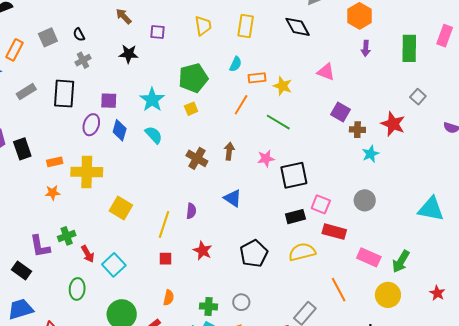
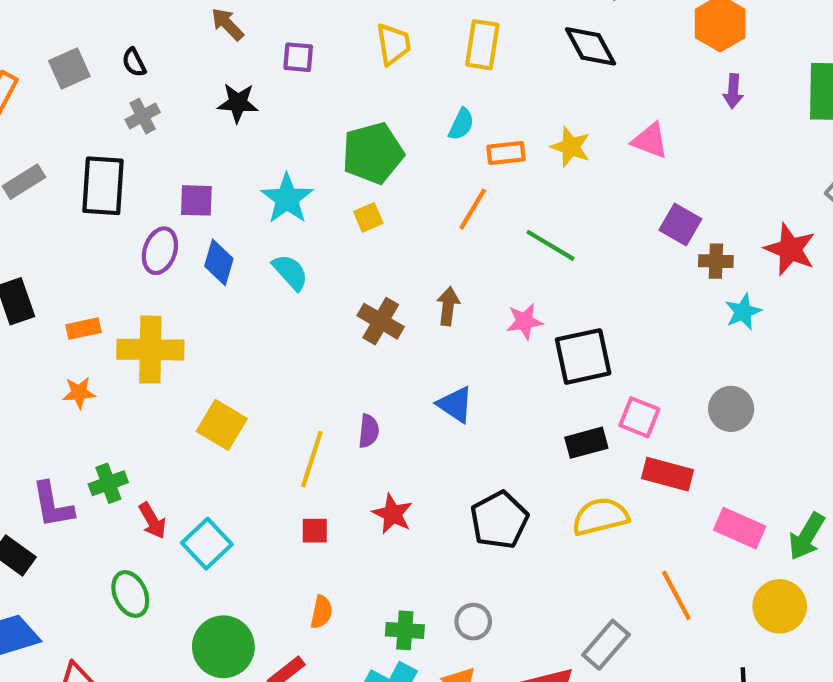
yellow star: (283, 86) -> (571, 147), moved
green ellipse: (77, 289) -> (130, 594), turned -30

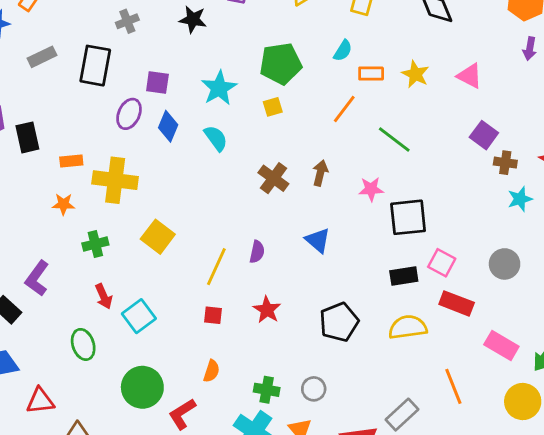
green cross: (108, 483) -> (95, 244), moved
purple L-shape: (53, 505) -> (37, 278), turned 40

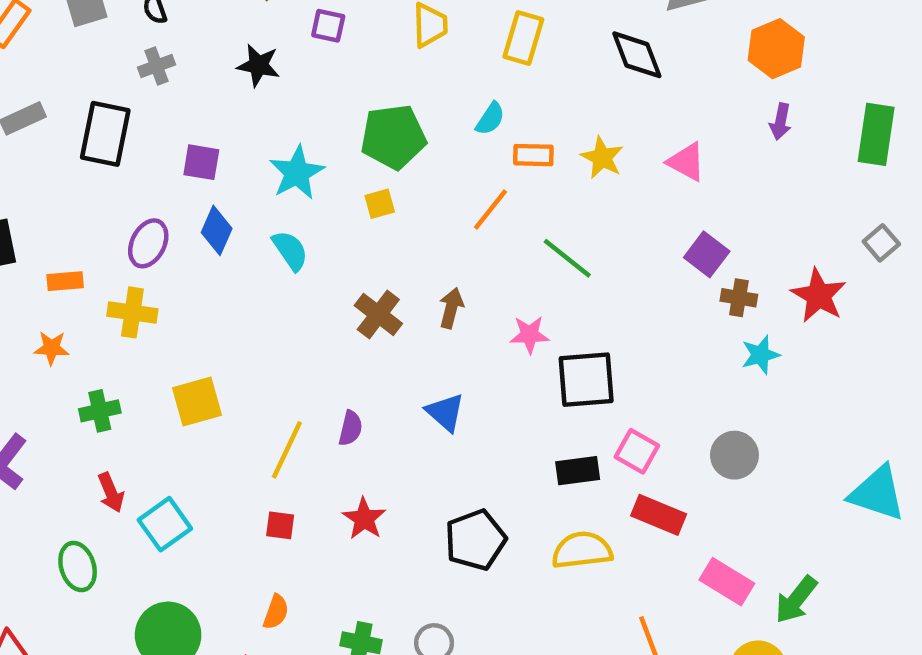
purple ellipse: (129, 114) -> (148, 243), moved
yellow cross: (115, 180) -> (132, 312), size x0.7
yellow square: (158, 237) -> (197, 401), turned 36

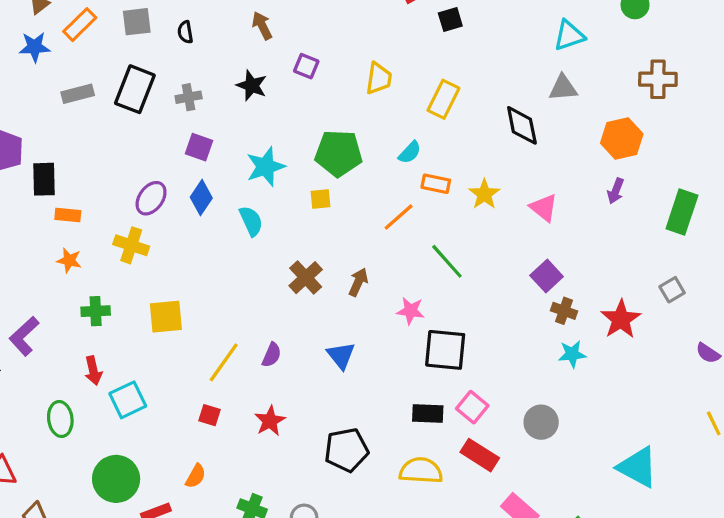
gray cross: (157, 66) -> (189, 97), moved
black rectangle: (105, 134) -> (135, 89), moved
orange rectangle: (65, 281) -> (68, 215), moved

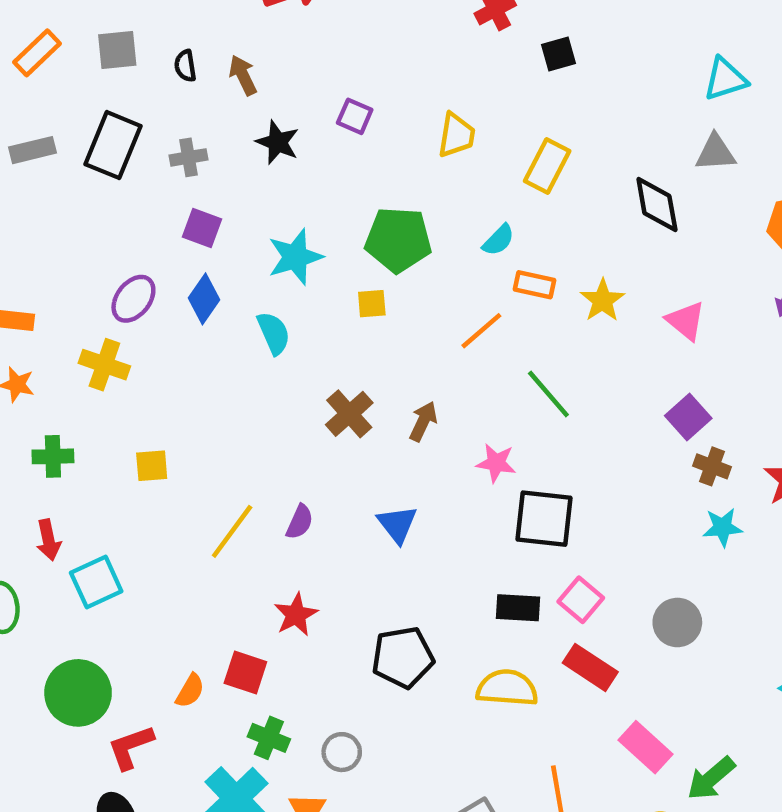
brown arrow: (262, 26) -> (243, 75), moved
yellow square: (166, 317) -> (152, 466), size x0.7
red square: (209, 415) -> (245, 672), moved, size x1.4

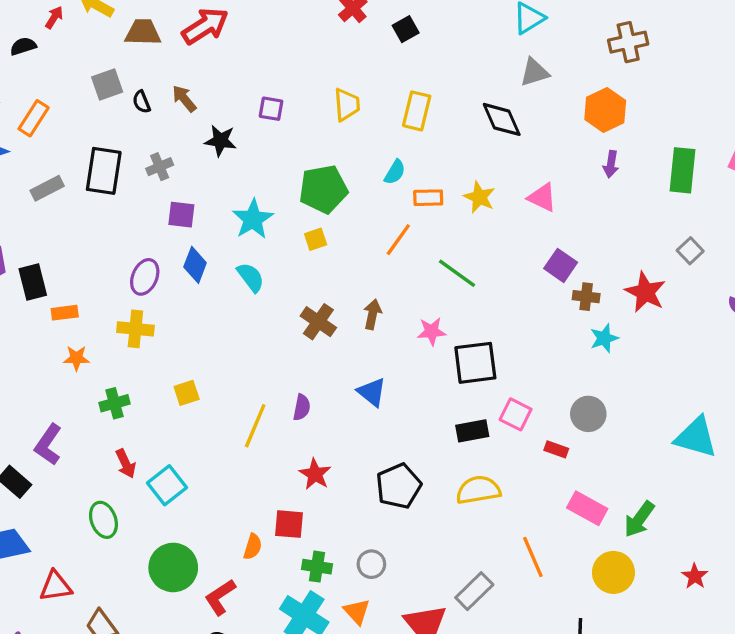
gray square: (117, 50) -> (107, 85), moved
red rectangle: (590, 667) -> (556, 449), moved, size x0.6

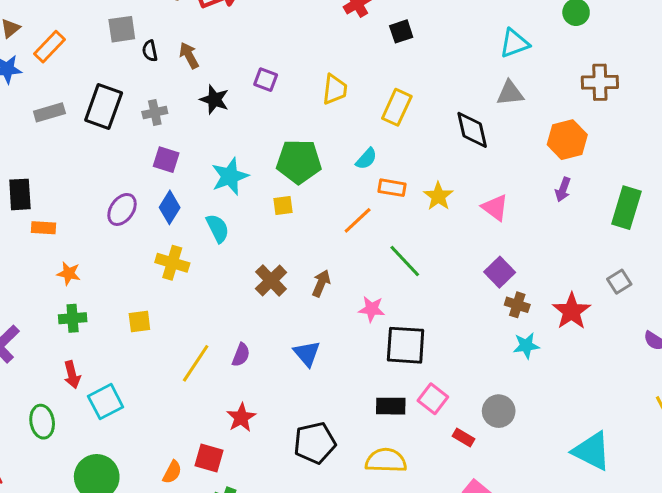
yellow cross: (135, 329) -> (172, 263), moved
orange star: (76, 358) -> (69, 273), moved

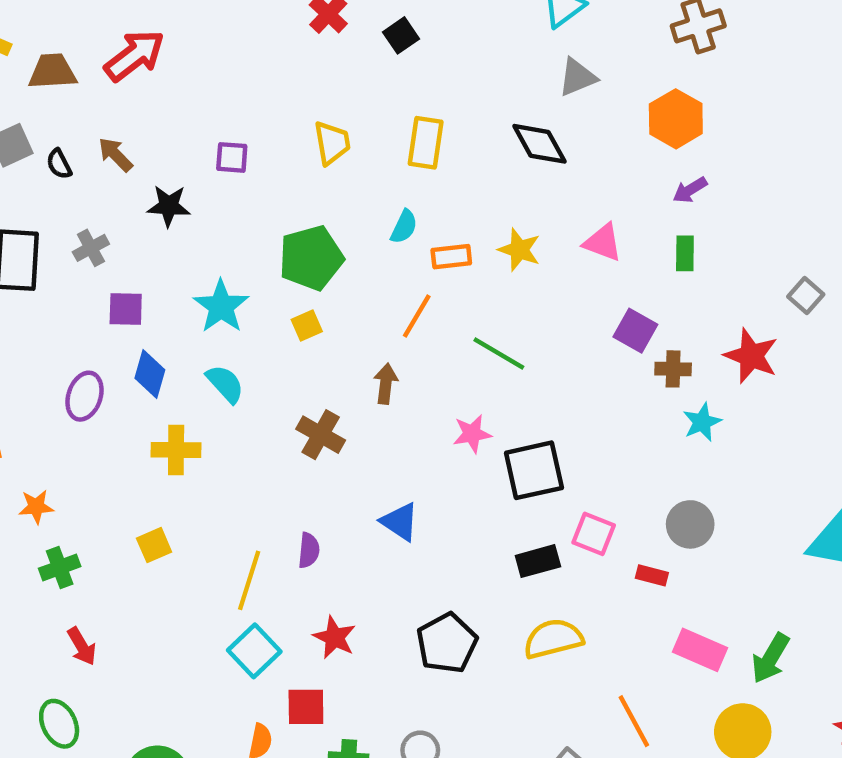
purple arrow: (563, 189) -> (690, 190), turned 55
green rectangle: (626, 208) -> (685, 253), moved, size x0.6
brown arrow: (321, 283) -> (386, 384), moved
cyan square: (106, 402) -> (254, 651), moved

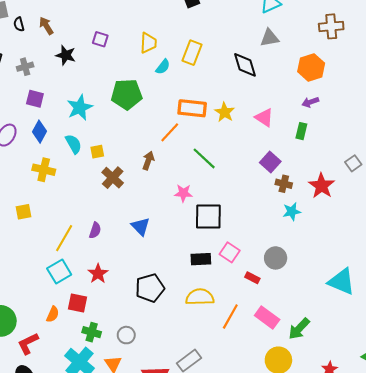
cyan semicircle: (404, 227) -> (163, 67), moved
orange rectangle: (451, 257) -> (192, 108), size x1.5
yellow square: (307, 325) -> (97, 152), moved
orange line: (634, 721) -> (230, 317), moved, turned 45

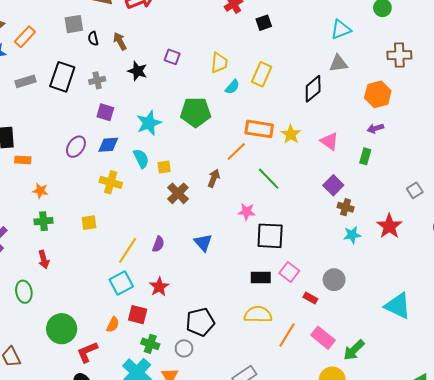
black diamond: (245, 65) -> (313, 89), turned 64
blue diamond: (39, 132) -> (108, 145), turned 55
red star: (322, 186) -> (389, 226), moved
black pentagon: (150, 288) -> (200, 322), moved

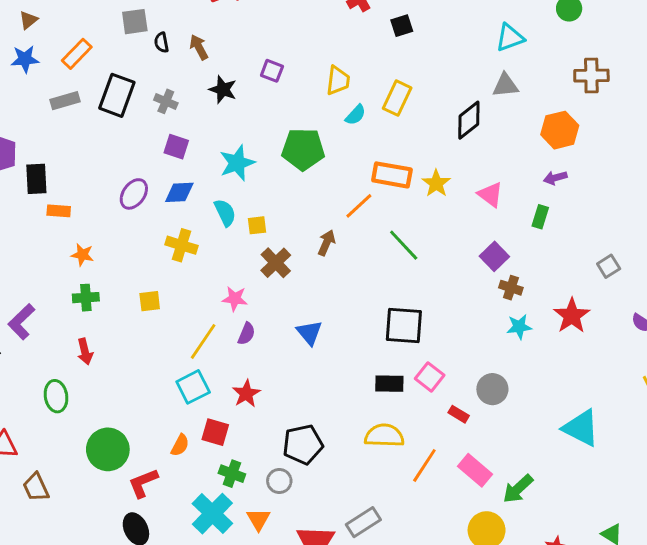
orange rectangle: (25, 37) -> (77, 54), moved
gray cross: (97, 80) -> (166, 101), turned 35
pink star: (247, 212) -> (235, 299), moved

